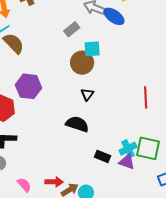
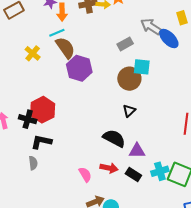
purple hexagon: (29, 86) -> (79, 68), moved
purple triangle: (127, 162) -> (137, 151), moved, turned -30
red arrow: (54, 182) -> (109, 168), moved
pink semicircle: (24, 185) -> (85, 174), moved

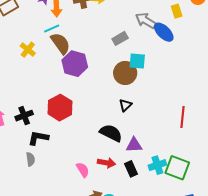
red hexagon: (43, 110) -> (60, 108), moved
black cross: (28, 119) -> (24, 116), turned -36
black rectangle: (133, 175) -> (131, 169), turned 35

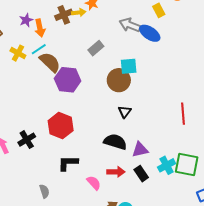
gray rectangle: (120, 38) -> (96, 48), moved
yellow cross: (28, 50) -> (18, 53), moved
black L-shape: (38, 138) -> (68, 163), moved
gray semicircle: (30, 159) -> (44, 191), moved

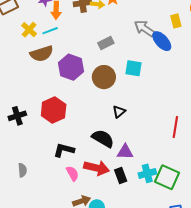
brown semicircle: (50, 62) -> (42, 54), moved, turned 105
brown circle: (119, 80) -> (104, 77), moved
black L-shape: (68, 163) -> (64, 150), moved
red arrow: (116, 172) -> (97, 168), size x1.4

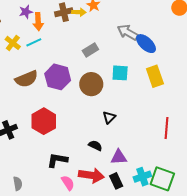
yellow rectangle: (176, 21) -> (155, 76), moved, size x1.5
brown semicircle: (42, 54) -> (26, 79), moved
black semicircle: (103, 139) -> (95, 146), size x0.6

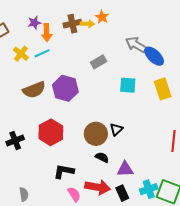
brown circle: (91, 84) -> (96, 134), moved

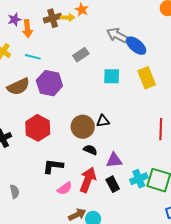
cyan line: (42, 53) -> (33, 57), moved, turned 42
black triangle: (116, 129) -> (103, 121), turned 40
red arrow: (98, 187) -> (88, 180), turned -75
pink semicircle: (74, 194) -> (65, 188), turned 91

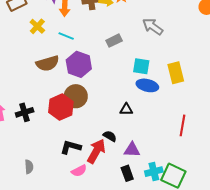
blue ellipse: (136, 46) -> (147, 85), moved, turned -35
brown circle: (83, 127) -> (76, 96), moved
red arrow: (88, 180) -> (96, 151), moved

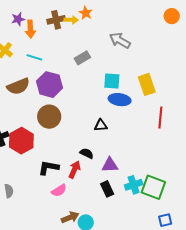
red hexagon: (61, 107) -> (21, 141), moved
red line: (182, 125) -> (160, 118), moved
red arrow: (96, 151) -> (74, 170), size x0.7

